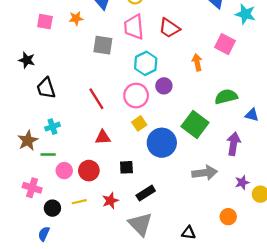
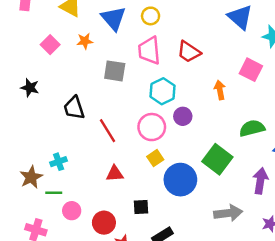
pink square: (45, 22) -> (50, 45), turned 35
black trapezoid: (46, 88) -> (74, 108), moved
red circle: (89, 171) -> (104, 223), moved

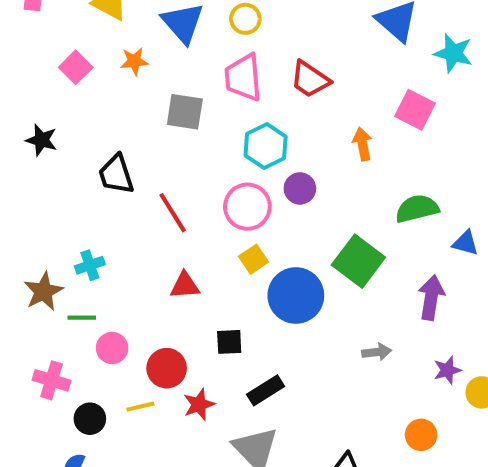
gray arrow: (228, 213) -> (377, 352), size x0.6

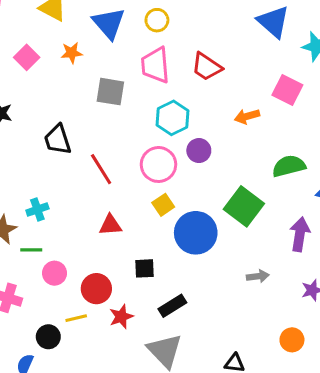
orange arrow: (362, 144) -> (247, 116), turned -95
black circle: (90, 419) -> (48, 337), moved

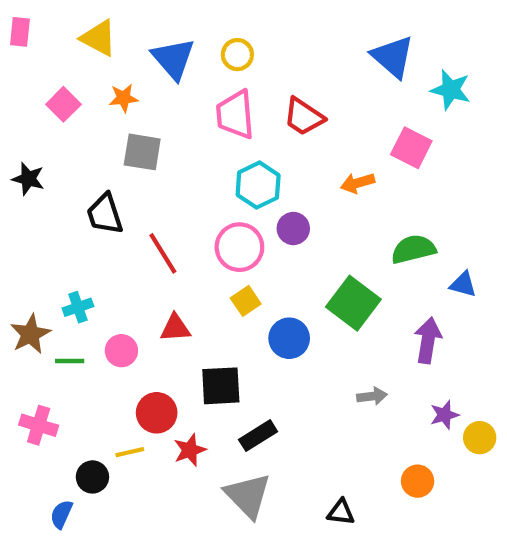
gray square: (110, 92) -> (142, 152), moved
blue circle: (196, 233) -> (289, 338), size x0.7
black square: (145, 268) -> (221, 386), size x1.5
pink circle: (54, 273) -> (121, 351), moved

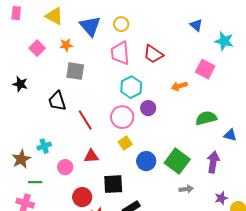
blue triangle: (393, 57) -> (196, 25), size x0.6
green square: (353, 303) -> (177, 161), moved
green line: (70, 361) -> (35, 182), moved

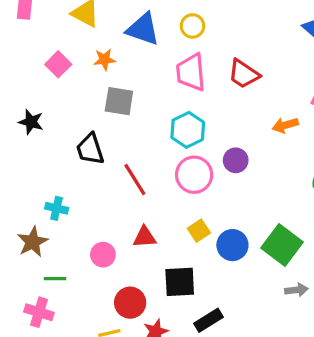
blue triangle: (90, 26) -> (143, 29), turned -30
cyan hexagon: (131, 87) -> (188, 130), moved
yellow square: (125, 143) -> (199, 231), moved
cyan cross: (44, 146) -> (57, 208), moved, turned 32

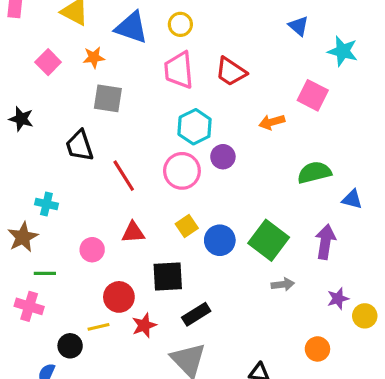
cyan hexagon: (188, 130) -> (195, 127), moved

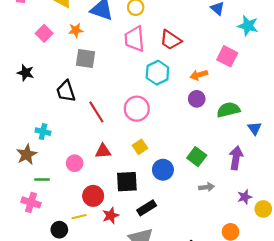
cyan hexagon: (195, 127) -> (157, 73), moved
purple circle: (223, 157) -> (197, 99), moved
blue triangle: (352, 199) -> (255, 128), turned 40
blue circle: (220, 240) -> (163, 170), moved
green square: (269, 240) -> (197, 157), size x0.7

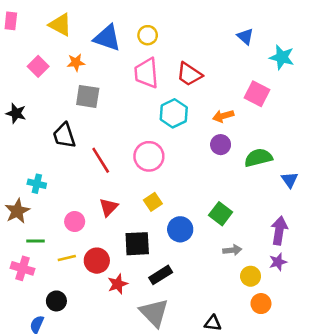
red triangle: (103, 151) -> (109, 207), turned -42
purple arrow: (236, 158) -> (279, 231), moved
yellow circle: (263, 209) -> (251, 276), moved
yellow line: (79, 217) -> (67, 258), moved

